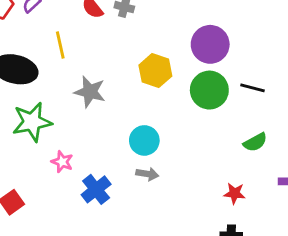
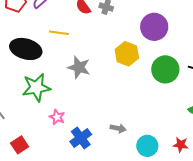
purple circle: (210, 44) -> (154, 27), moved
yellow line: (60, 45) -> (59, 33), turned -72
cyan circle: (144, 140) -> (147, 146), moved

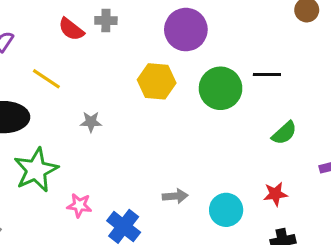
yellow line: (59, 33) -> (46, 79), turned 42
gray star: (79, 67) -> (91, 122), size x0.6

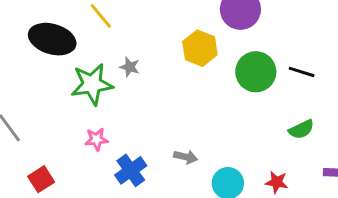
green star: (36, 170) -> (92, 84), moved
pink star: (79, 205) -> (96, 139), turned -30

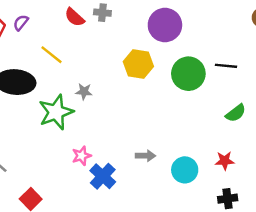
pink star: (96, 139) -> (81, 156), moved

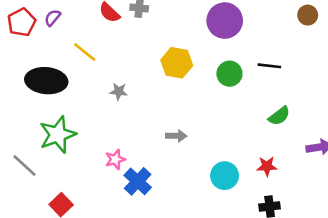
purple circle: (165, 25) -> (225, 21), moved
green circle: (188, 74) -> (229, 74), size x0.7
green star: (56, 112) -> (58, 135), moved
gray arrow: (145, 156) -> (176, 136), moved

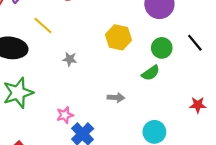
black line: (269, 66) -> (195, 43), turned 42
green semicircle: (279, 116) -> (151, 73), moved
red star: (267, 166) -> (198, 105), moved

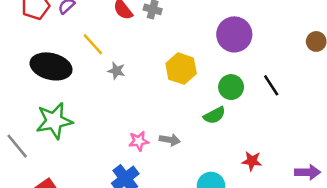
gray star: (70, 59) -> (116, 71), moved
red star: (198, 105) -> (252, 161), moved
pink star: (65, 115) -> (139, 141), moved

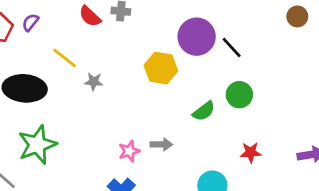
purple circle: (234, 34) -> (197, 37), moved
black line: (271, 85) -> (232, 48), moved
green circle: (231, 87) -> (239, 95), moved

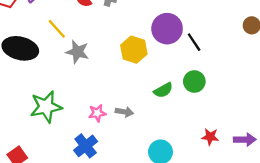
gray star: (94, 82) -> (77, 52), size x1.5
green star: (37, 145) -> (46, 107), moved
red star: (251, 152) -> (210, 137), moved

